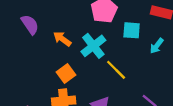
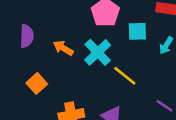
purple semicircle: (30, 25) -> (27, 36), turned 42
orange square: (66, 73) -> (37, 83), moved

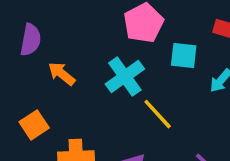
orange arrow: (63, 48) -> (62, 74), moved
orange square: (37, 83) -> (34, 125), moved

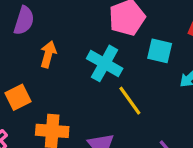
orange arrow: (62, 74) -> (48, 54), turned 60
cyan cross: (125, 76) -> (105, 63), turned -32

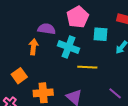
purple semicircle: (24, 20) -> (47, 29), moved, turned -90
yellow line: (130, 101) -> (87, 67), turned -42

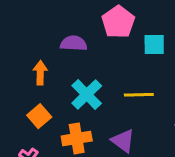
orange arrow: (33, 47) -> (40, 73), moved
cyan cross: (68, 47) -> (87, 94), moved, turned 30

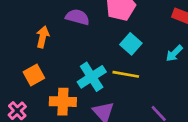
cyan square: (154, 44) -> (131, 44), moved, turned 30
cyan cross: (87, 94) -> (92, 77), moved

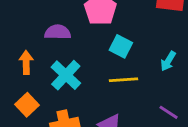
cyan arrow: (174, 53) -> (168, 61), moved
cyan cross: (92, 77) -> (66, 75), moved

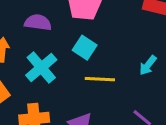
cyan square: (121, 46) -> (85, 48), moved

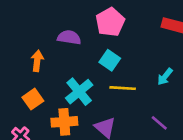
cyan cross: (41, 67) -> (79, 92), moved

